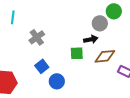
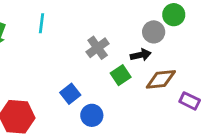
cyan line: (13, 17) -> (41, 23), moved
gray cross: (37, 37) -> (98, 48), moved
green square: (77, 53) -> (121, 75), turned -32

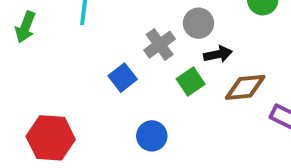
gray circle: (154, 32) -> (198, 23), moved
blue square: (70, 94) -> (123, 78), moved

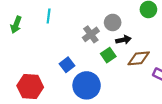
blue square: (123, 78) -> (67, 65), moved
blue circle: (152, 136) -> (87, 85), size x1.6

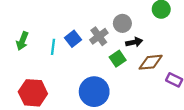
cyan line: (49, 16) -> (53, 47), moved
green arrow: (16, 25) -> (22, 41), moved
blue square: (67, 65) -> (73, 39), moved

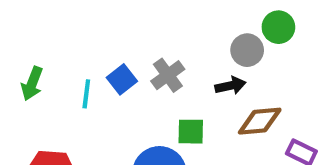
gray circle: (122, 23) -> (247, 50), moved
green square: (118, 59) -> (191, 132), moved, turned 35

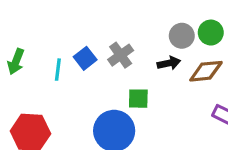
green circle: (278, 27) -> (211, 33), moved
brown diamond: (260, 121) -> (206, 71), moved

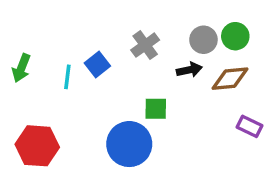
gray cross: (121, 55) -> (145, 45), moved

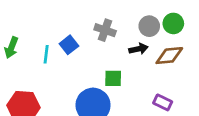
gray cross: (145, 45) -> (105, 30), turned -35
purple rectangle: (249, 126) -> (163, 102), moved

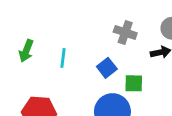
blue square: (69, 45) -> (107, 68), moved

